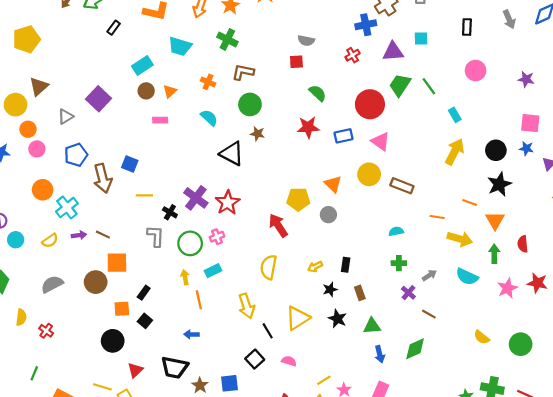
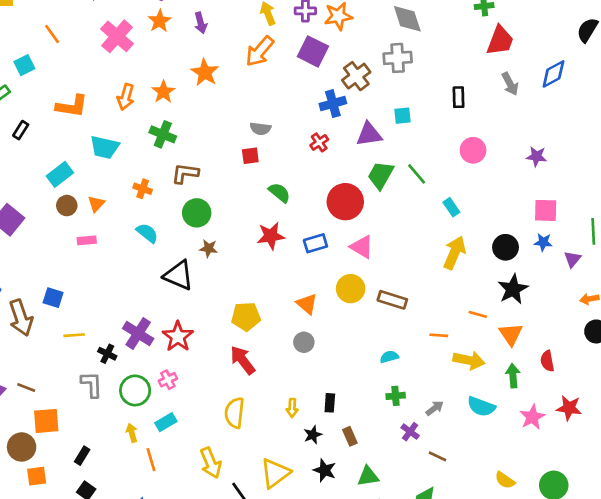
yellow pentagon: (298, 199) -> (246, 316), moved
yellow arrow: (315, 267) -> (292, 408), turned -56
orange square: (122, 309) -> (37, 476), moved

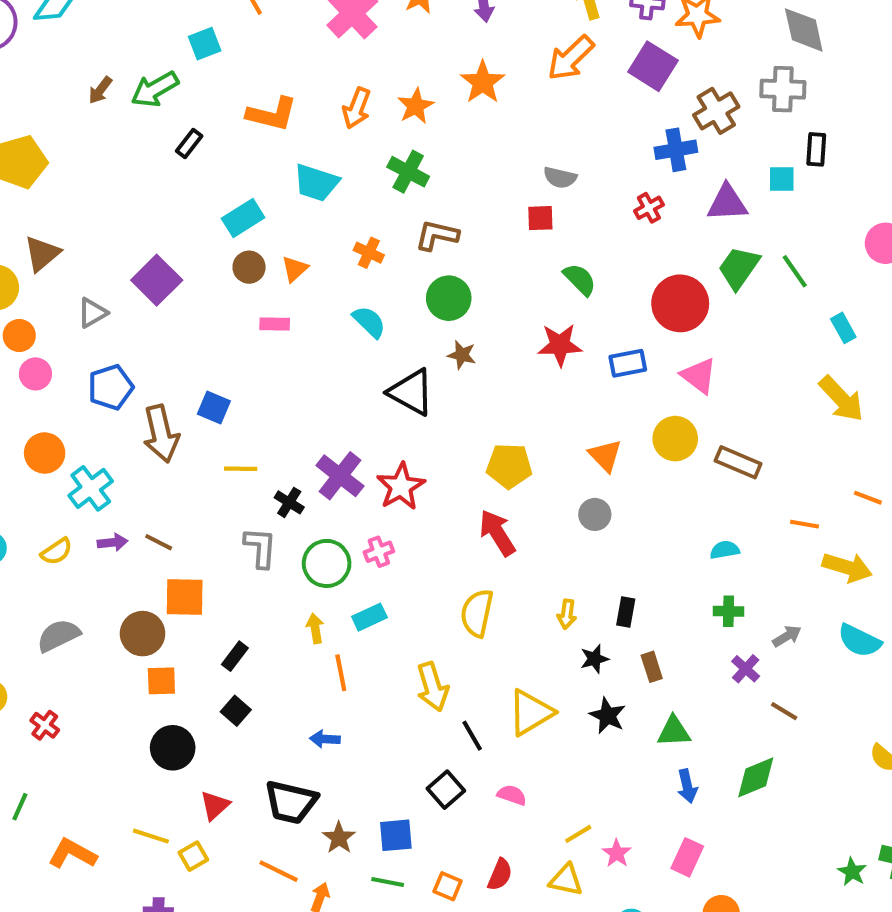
black rectangle: (458, 97) -> (816, 149), moved
yellow arrow: (455, 253) -> (841, 399), turned 108

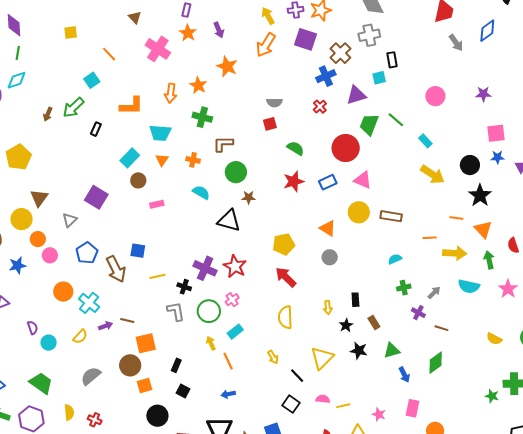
orange triangle: (295, 269) -> (162, 160), moved
yellow arrow: (433, 687) -> (273, 357), size x0.6
yellow line: (578, 834) -> (343, 406), moved, turned 32

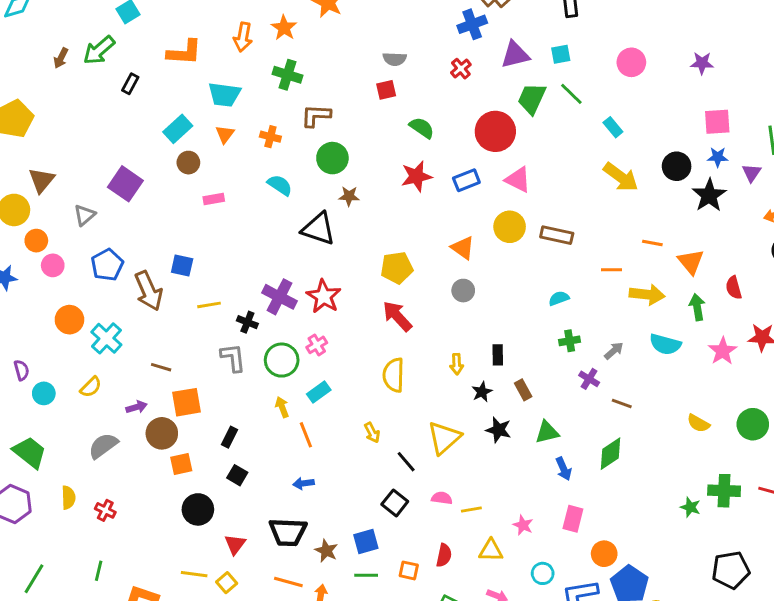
cyan square: (379, 78) -> (561, 54), moved
black star: (480, 195) -> (709, 195), moved
purple arrow: (106, 326) -> (137, 407), moved

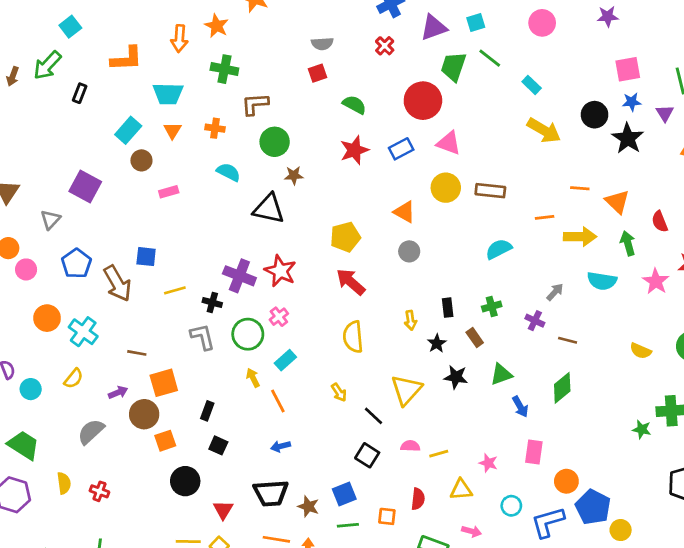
cyan semicircle: (559, 298) -> (499, 249), size x1.4
green cross: (570, 341) -> (492, 306), moved

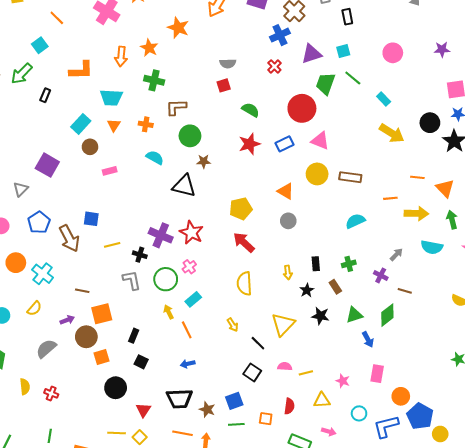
green diamond: (562, 388) -> (387, 315), moved

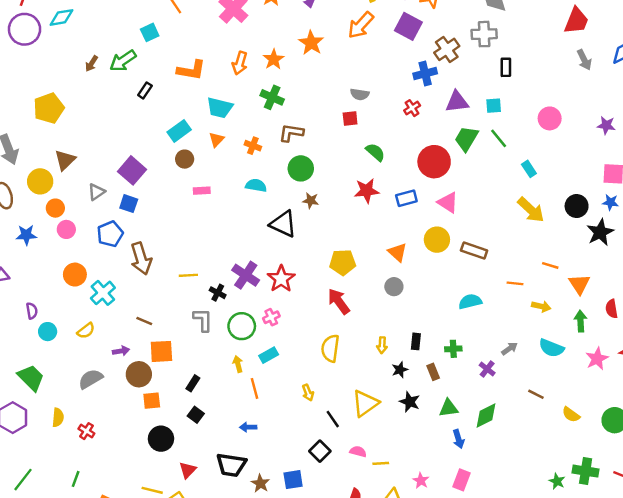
cyan semicircle: (155, 158) -> (256, 185), turned -30
yellow arrow: (416, 214) -> (541, 306), size x0.7
blue square: (91, 219) -> (129, 204), moved
brown line: (405, 291) -> (536, 394), moved

